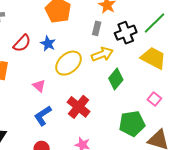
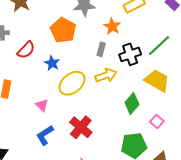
red semicircle: (22, 43) -> (26, 50), moved
green diamond: (116, 79) -> (132, 103), moved

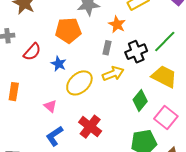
orange pentagon: (63, 30) -> (68, 30), turned -30
pink square: (157, 122) -> (166, 117), size x1.6

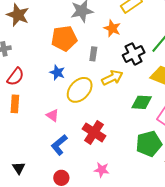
gray rectangle: (107, 48) -> (93, 54), moved
red semicircle: (32, 52) -> (15, 77), moved
green diamond: (140, 101) -> (142, 102), turned 60

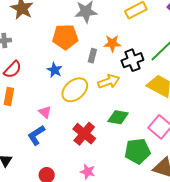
orange star: (112, 28) -> (112, 43), moved, turned -30
green diamond: (142, 102) -> (118, 117), moved
blue L-shape: (59, 145) -> (36, 135), moved

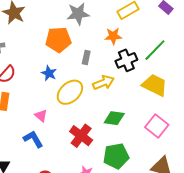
orange star: (112, 43) -> (113, 36), moved
blue L-shape: (36, 135) -> (33, 139), turned 95
green pentagon: (137, 151) -> (116, 156), moved

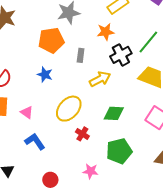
yellow ellipse: (70, 92) -> (69, 109), moved
pink triangle: (41, 116) -> (27, 112), moved
red cross: (81, 136) -> (82, 134), size x0.6

